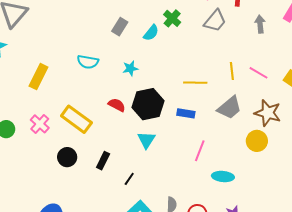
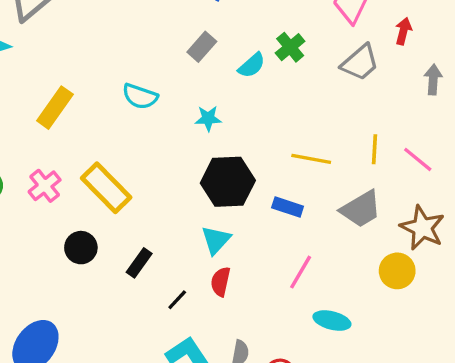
red semicircle: (117, 105) -> (221, 282), moved, turned -114

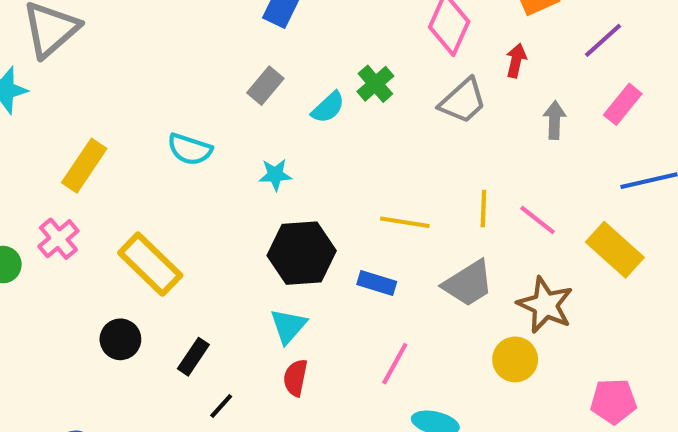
pink cross: (45, 186) -> (58, 239), moved
black line: (177, 300) -> (221, 406), moved

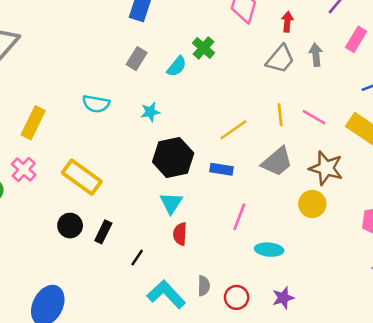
gray trapezoid: (463, 101) -> (280, 59), moved
yellow line: (405, 222) -> (233, 130), turned -36
black rectangle: (193, 357) -> (103, 232), moved

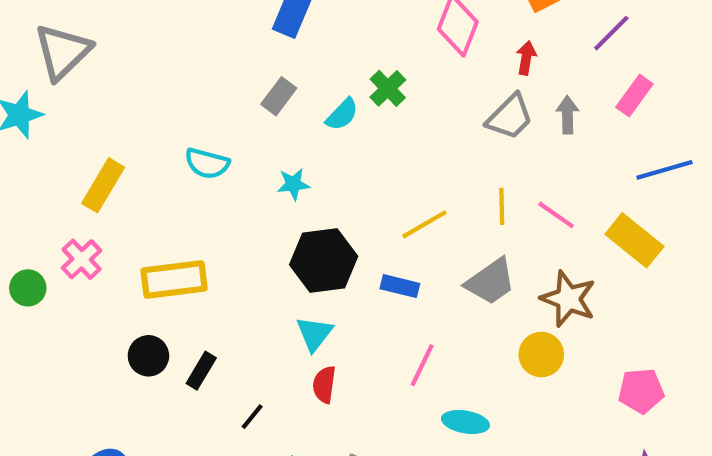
yellow rectangle: (82, 177) -> (174, 280), turned -48

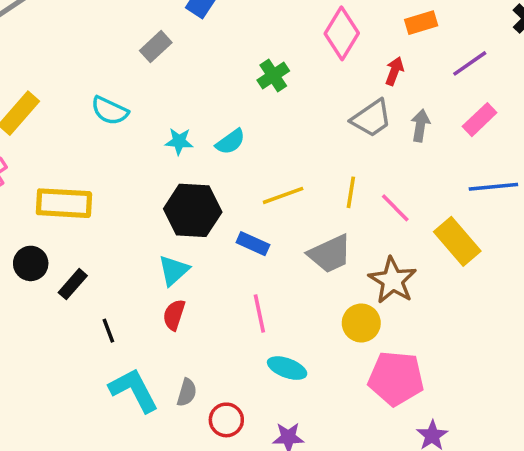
gray rectangle: (279, 96) -> (156, 47), moved
cyan semicircle: (342, 114) -> (230, 142), moved
pink line: (422, 365) -> (259, 314), turned -48
pink pentagon: (641, 391) -> (396, 378), moved, size x1.4
black line: (252, 417) -> (108, 331), turned -70

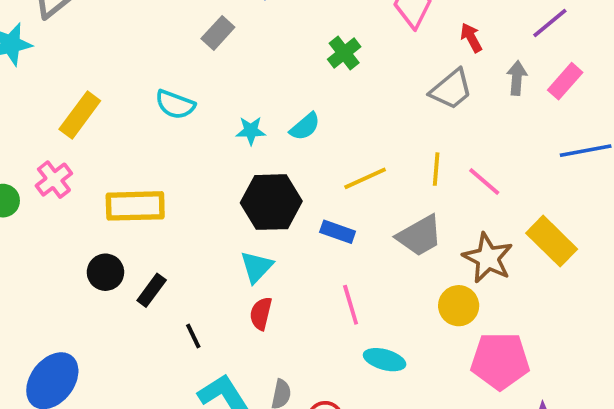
red arrow: (394, 71) -> (471, 38), turned -44
gray arrow: (420, 125) -> (517, 78), moved
yellow rectangle: (457, 241) -> (552, 241), moved

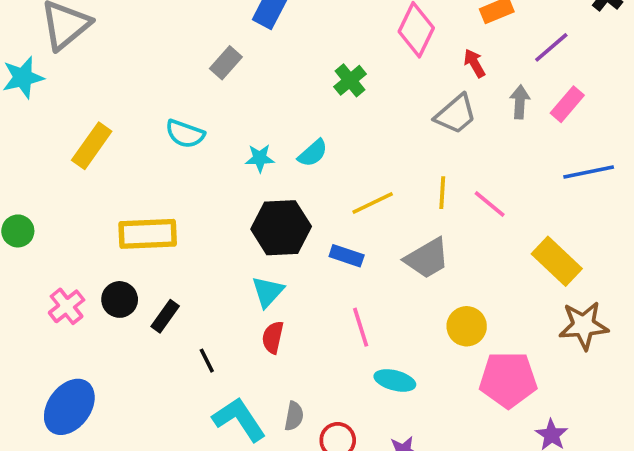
pink cross: (54, 180) -> (67, 306), moved
brown star: (488, 258) -> (584, 325), moved, turned -30

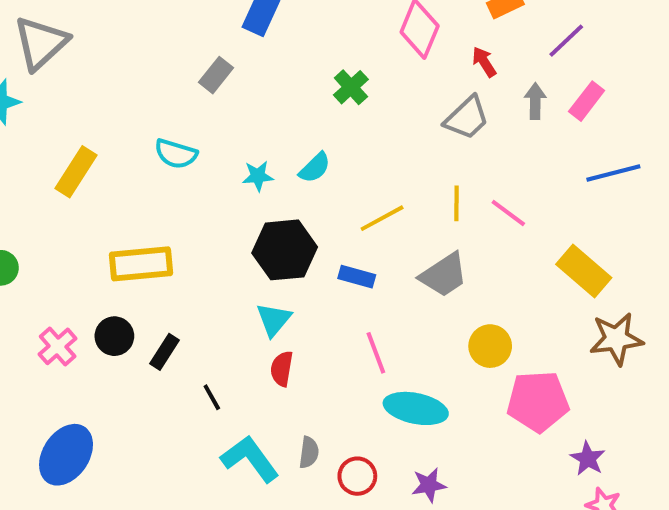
cyan ellipse: (395, 380) -> (416, 408), size x1.4

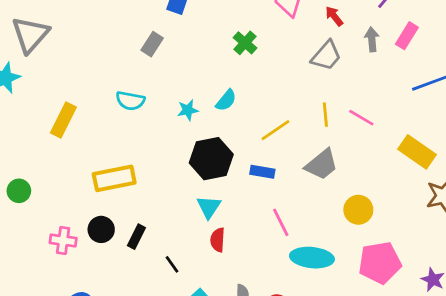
pink cross: (58, 346) -> (63, 240), turned -35
pink pentagon: (538, 401) -> (380, 263), moved

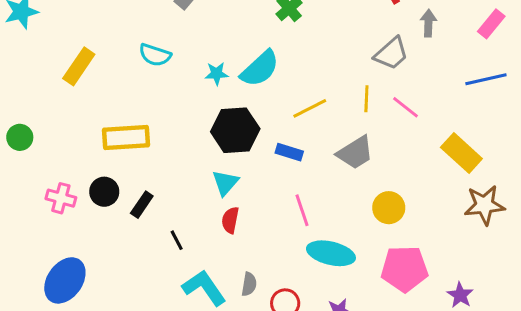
pink rectangle: (407, 36) -> (491, 24), moved
gray trapezoid: (326, 56) -> (391, 54), moved
cyan semicircle: (226, 100) -> (260, 69), size x1.6

